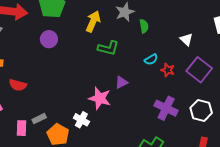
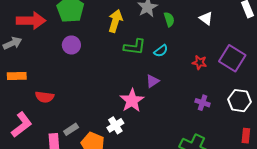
white triangle: (186, 39) -> (206, 18), moved
cyan semicircle: (151, 59) -> (161, 51), moved
pink star: (100, 98) -> (132, 101), turned 30
purple cross: (166, 108) -> (203, 103), size x0.6
white cross: (81, 120) -> (115, 125), turned 35

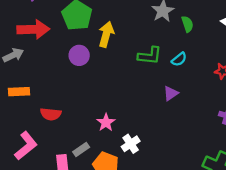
yellow arrow: (115, 21) -> (106, 34), moved
pink star: (132, 101) -> (106, 123), moved, size x0.7

